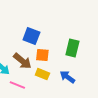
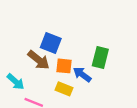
brown arrow: (22, 61) -> (39, 60), moved
blue arrow: (67, 77) -> (82, 74), moved

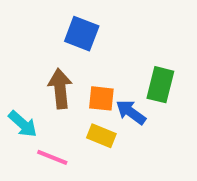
blue square: (51, 43) -> (82, 34), moved
brown arrow: (39, 60) -> (60, 89), turned -135

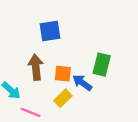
blue square: (82, 34) -> (50, 31), turned -30
yellow rectangle: (101, 136) -> (63, 98), turned -66

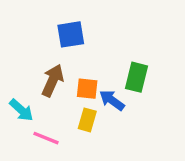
brown arrow: (36, 67) -> (53, 80), turned 30
yellow rectangle: (63, 98) -> (87, 120), turned -30

